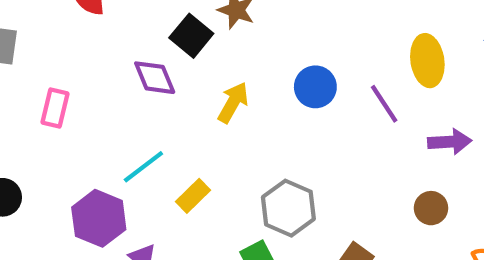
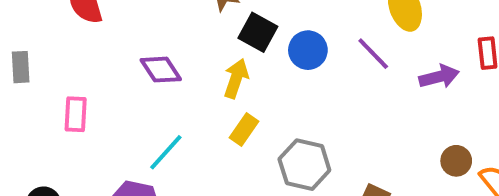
black square: (191, 36) -> (258, 32), moved
yellow rectangle: (193, 196) -> (244, 130), moved
brown circle: (431, 208) -> (456, 161), moved

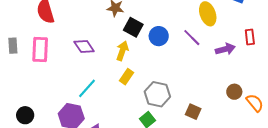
pink rectangle: (76, 114) -> (40, 49), moved, size x1.4

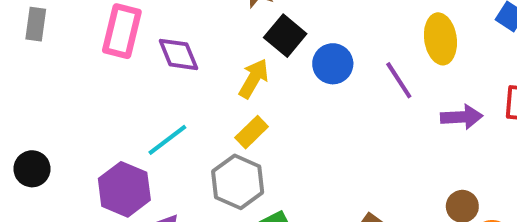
pink rectangle: (40, 49) -> (122, 31), moved
gray hexagon: (157, 94) -> (238, 182), moved

